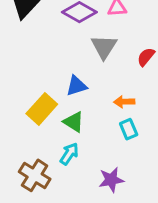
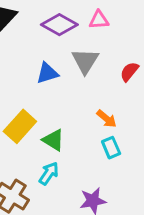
blue triangle: (76, 86) -> (47, 73), moved
orange arrow: (124, 102) -> (107, 119), turned -138

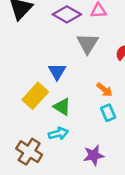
blue triangle: (47, 73) -> (57, 71), moved, turned -42
cyan arrow: (49, 173) -> (58, 133), turned 42

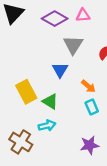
blue triangle: (57, 71) -> (60, 70), moved
yellow rectangle: (35, 96) -> (26, 92), turned -70
purple star: (94, 155) -> (90, 145), moved

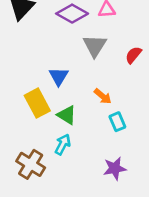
blue triangle: (60, 70) -> (59, 76), moved
orange arrow: (88, 86) -> (103, 96), moved
cyan arrow: (47, 126) -> (63, 144), turned -49

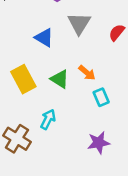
blue triangle: (59, 76) -> (44, 38), moved, turned -30
green triangle: (67, 115) -> (60, 79), moved

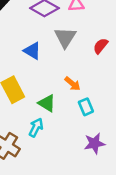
green triangle: (60, 79) -> (47, 103), moved
purple star: (99, 143) -> (94, 143), moved

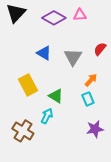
gray triangle: (65, 37) -> (73, 57), moved
orange arrow: (73, 84) -> (91, 80), moved, turned -88

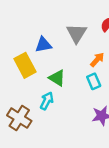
blue triangle: (44, 53) -> (43, 45), moved, turned -42

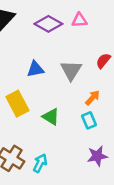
blue triangle: (43, 45) -> (35, 69), moved
cyan arrow: (47, 101) -> (40, 163), moved

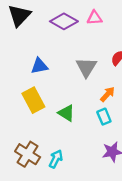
blue triangle: (35, 69) -> (39, 66), moved

